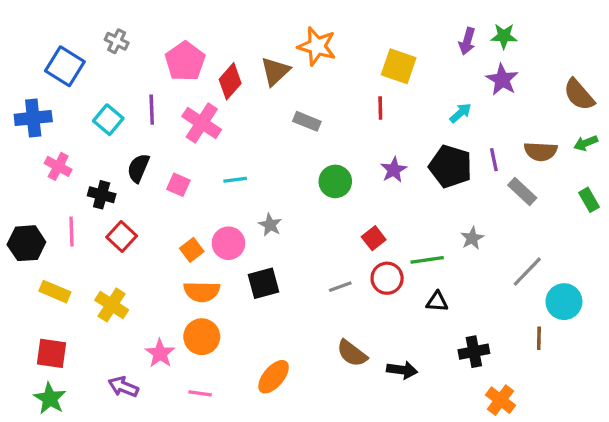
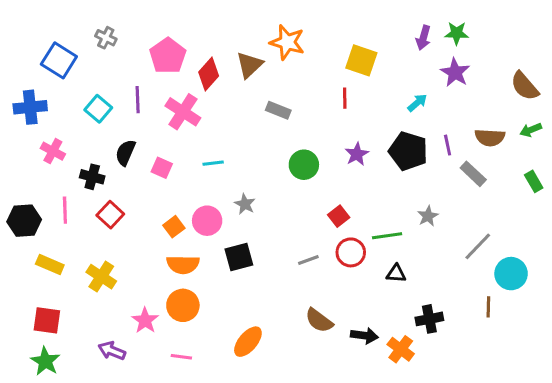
orange cross: (501, 400) -> (401, 349), moved

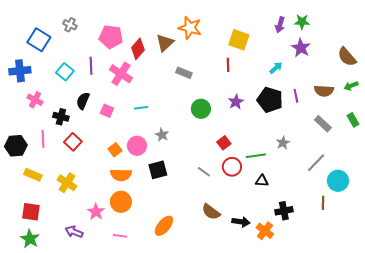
pink pentagon: (168, 56) -> (111, 37), turned -30
gray rectangle: (473, 174) -> (323, 124), moved
gray line: (308, 260) -> (204, 172), turned 56

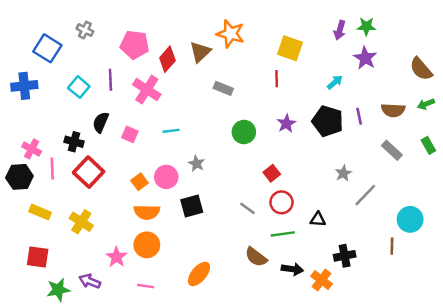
pink cross: (35, 100) -> (32, 149), moved
red square: (73, 142) -> (89, 172), size x1.4
green line: (256, 156) -> (283, 234), moved
gray line: (316, 163) -> (365, 195), moved
green star: (30, 239) -> (58, 290), moved, turned 30

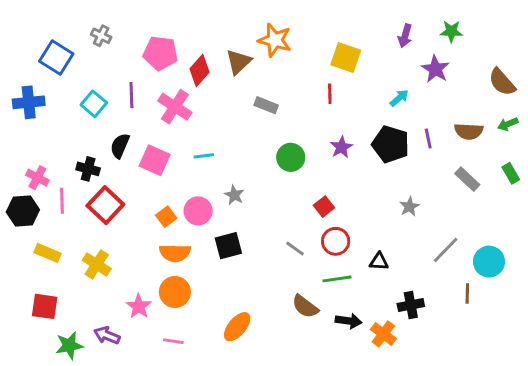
green star: (366, 26) -> (451, 31), moved
pink square: (130, 134) -> (155, 160), size x1.5
gray line: (365, 195) -> (446, 250), moved

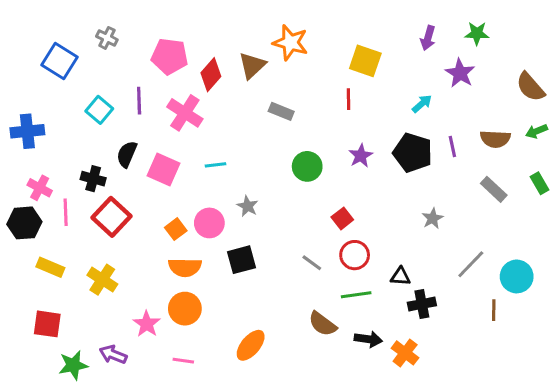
blue cross: (29, 102) -> (27, 131), moved
black cross: (411, 305) -> (422, 304), moved

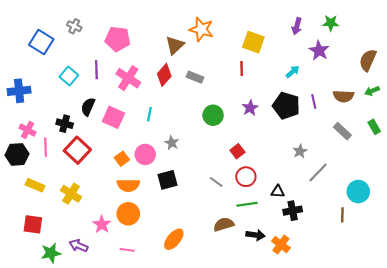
red diamond: (211, 75) -> (164, 75), moved
brown semicircle: (530, 87) -> (368, 60), turned 65
cyan line: (215, 165) -> (149, 114), turned -72
gray line: (471, 264) -> (318, 172), moved
brown semicircle: (322, 324) -> (224, 224), turned 126

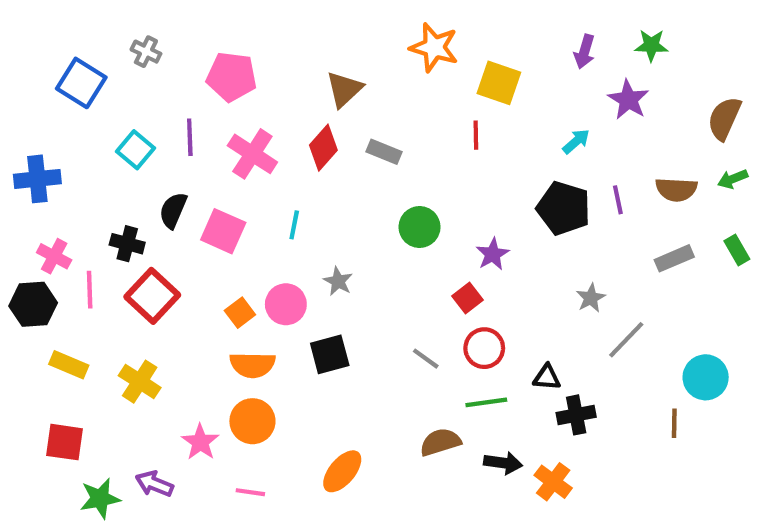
orange star: (201, 29) -> (434, 47), moved
purple star: (250, 108) -> (493, 254), moved
gray rectangle: (342, 131) -> (674, 258), turned -66

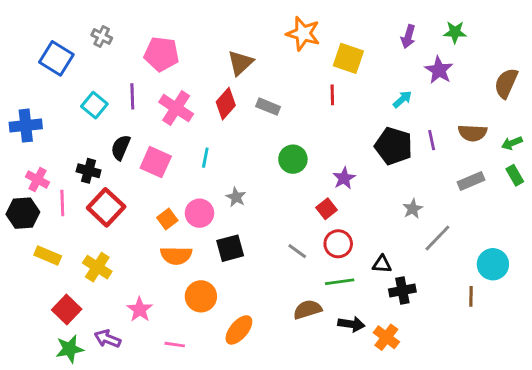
green arrow: (733, 179) -> (512, 143), moved
orange circle: (252, 421) -> (201, 296), moved
red square: (65, 442) -> (67, 310), moved, turned 36

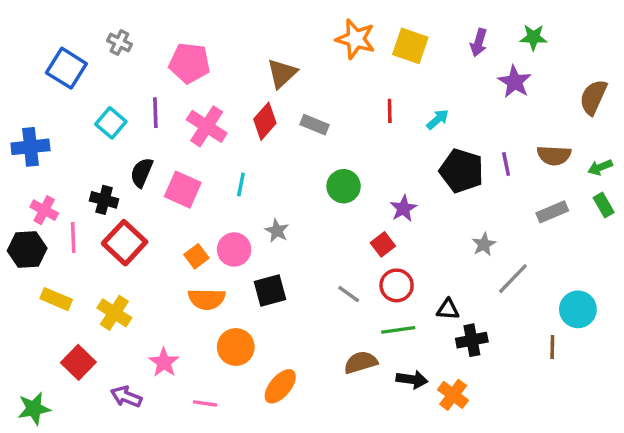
yellow square: (348, 58) -> (410, 46), moved
cyan arrow: (402, 99) -> (438, 119), moved
green star: (70, 349) -> (34, 409), moved

